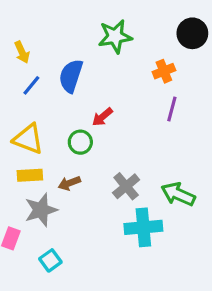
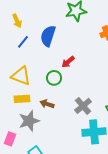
brown arrow: (69, 183) -> (47, 104), turned 40

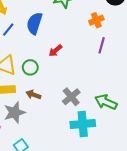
green circle: (54, 78) -> (30, 67), moved

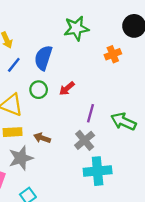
purple line: (102, 45) -> (90, 113), moved
green circle: (30, 67) -> (39, 90), moved
green arrow: (106, 102) -> (123, 121), moved

